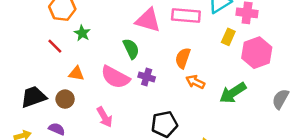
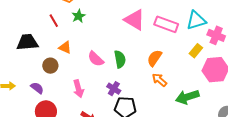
green semicircle: (131, 49) -> (120, 59), moved
pink semicircle: (115, 77) -> (96, 59), size x0.7
purple cross: (147, 77) -> (114, 89), moved
black trapezoid: (33, 97) -> (27, 42), moved

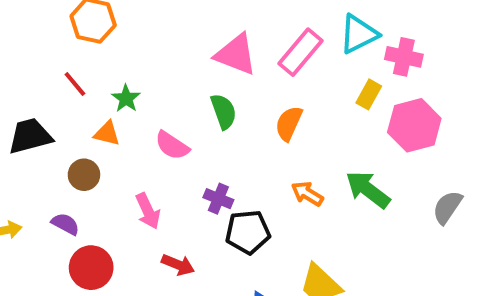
green star: (79, 16) -> (126, 98), moved
pink rectangle: (166, 24) -> (301, 52), turned -60
green semicircle: (120, 59) -> (224, 111), moved
orange arrow: (159, 80) -> (307, 194), moved
green arrow: (187, 97) -> (368, 190), turned 65

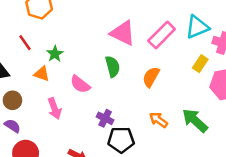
brown circle: (84, 175) -> (12, 100), moved
pink arrow: (148, 211) -> (55, 109), moved

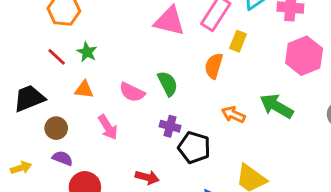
green star: (55, 54) -> (87, 52), moved
yellow rectangle: (200, 64) -> (238, 41), moved
green semicircle: (113, 66) -> (168, 84), moved
black pentagon: (121, 140) -> (194, 148), turned 30

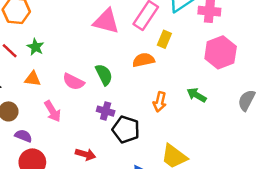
orange semicircle: (214, 66) -> (143, 60), turned 60
green arrow: (277, 106) -> (197, 95), size x0.7
orange arrow: (233, 115) -> (160, 102), turned -102
purple semicircle: (62, 158) -> (23, 136), moved

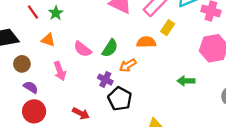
green semicircle: (104, 75) -> (110, 48), turned 48
green arrow: (197, 95) -> (186, 81), turned -42
orange arrow: (160, 102) -> (128, 65), moved, turned 35

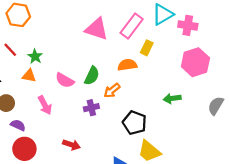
green star: (56, 13) -> (35, 56), moved
purple cross: (105, 80) -> (91, 108), turned -32
black pentagon: (120, 99) -> (135, 123), moved

